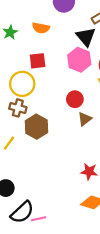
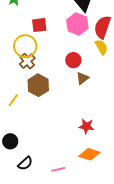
brown cross: (18, 108) -> (27, 61), moved, turned 35
black semicircle: (22, 212) -> (25, 163), size x0.7
pink line: (39, 219) -> (58, 169), moved

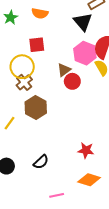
pink hexagon: (77, 24) -> (85, 53), moved
brown triangle: (82, 78) -> (64, 70), moved
black semicircle: (25, 163) -> (41, 162), moved

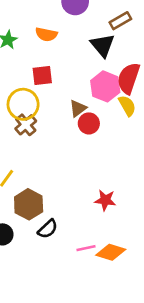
brown hexagon: (36, 107) -> (29, 204), moved
red star: (86, 150) -> (105, 200), moved
pink line: (57, 195) -> (86, 248), moved

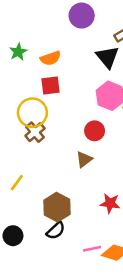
orange semicircle: (46, 34) -> (51, 58), moved, turned -30
brown triangle: (78, 108) -> (84, 159), moved
brown hexagon: (29, 204) -> (57, 207), moved

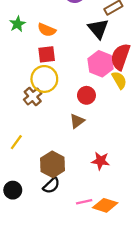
orange semicircle: (51, 58) -> (47, 30), turned 42
yellow circle: (32, 113) -> (44, 79), moved

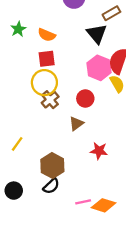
brown cross: (33, 97) -> (50, 100), moved
red star: (101, 161) -> (99, 151), moved

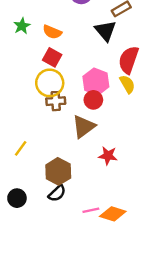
red square: (47, 59) -> (52, 57), turned 36
pink hexagon: (99, 68) -> (96, 82), moved
brown cross: (50, 100) -> (56, 101), turned 36
brown triangle: (76, 124) -> (84, 127), size x1.5

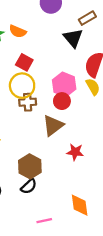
orange semicircle: (52, 32) -> (18, 31), moved
pink line: (91, 210) -> (44, 221), moved
orange diamond: (113, 214) -> (80, 205), turned 65

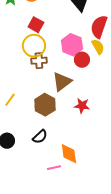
red circle: (62, 101) -> (82, 60), moved
brown hexagon: (30, 166) -> (45, 105), moved
orange diamond: (80, 205) -> (69, 154), moved

